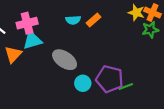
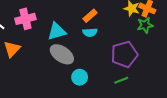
cyan semicircle: (73, 20) -> (90, 32), moved
cyan triangle: (32, 40) -> (57, 31), moved
purple pentagon: (110, 79) -> (124, 54), moved, turned -30

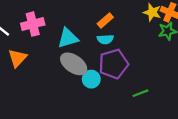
purple pentagon: (124, 54) -> (114, 64), moved
cyan circle: (80, 77) -> (91, 79), moved

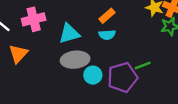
gray ellipse: (74, 64) -> (75, 60), turned -40
purple pentagon: (114, 64) -> (122, 77), moved
green line: (140, 93) -> (143, 66), moved

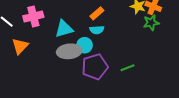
green line: (143, 66) -> (128, 68), moved
cyan circle: (93, 75) -> (85, 45), moved
purple pentagon: (122, 77) -> (95, 67), moved

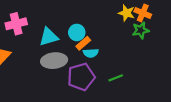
orange rectangle: (97, 13) -> (83, 43), moved
cyan semicircle: (97, 30) -> (91, 53), moved
cyan circle: (85, 45) -> (77, 32), moved

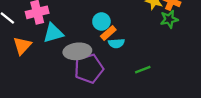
cyan triangle: (49, 37) -> (53, 33), moved
purple pentagon: (81, 77) -> (89, 69), moved

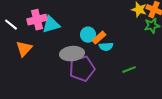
cyan circle: (101, 21) -> (88, 35), moved
cyan triangle: (53, 33) -> (51, 25), moved

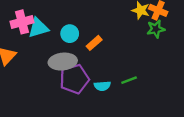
cyan circle: (88, 35) -> (70, 34), moved
cyan semicircle: (106, 47) -> (102, 86), moved

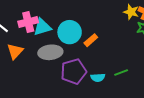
cyan circle: (70, 34) -> (70, 32), size x1.5
gray ellipse: (63, 62) -> (50, 52), moved

